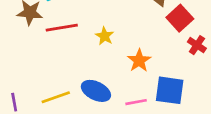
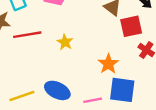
red square: (180, 18) -> (131, 26), turned 30
orange star: (139, 61) -> (108, 64), moved

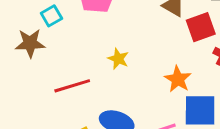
red line: (27, 35) -> (72, 86), moved

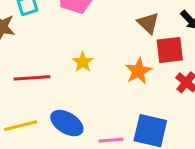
orange star: (178, 79) -> (138, 71), moved

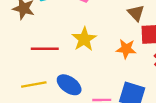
yellow star: (83, 62) -> (84, 39), size x1.5
orange star: (138, 71) -> (126, 49), turned 30

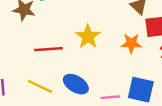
yellow line: (34, 84) -> (40, 86), turned 40

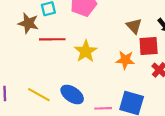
red line: (48, 49) -> (52, 39), moved

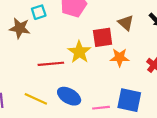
red line: (52, 39) -> (51, 64), moved
red square: (149, 46) -> (103, 37), moved

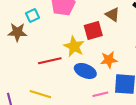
orange star: (120, 57) -> (109, 60), moved
blue ellipse: (69, 96) -> (85, 71), moved

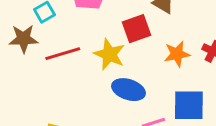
orange star: (109, 60) -> (177, 54), moved
red line: (50, 61) -> (63, 54), moved

